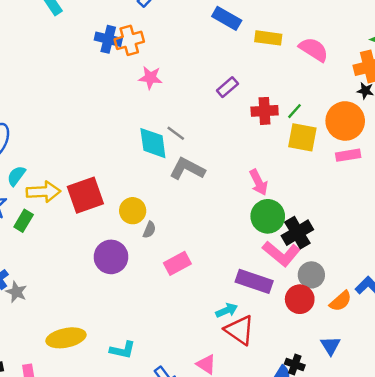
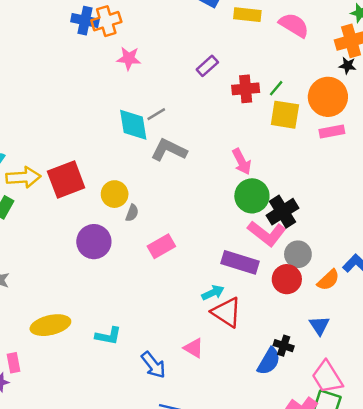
gray line: (176, 133) -> (156, 114), turned -66

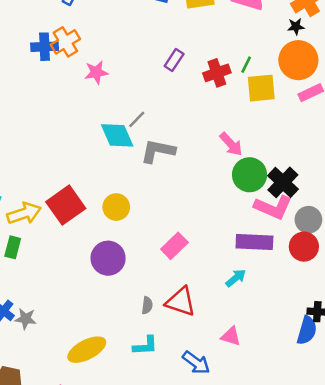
black star: (348, 66) -> (296, 26), moved
gray semicircle: (132, 213) -> (147, 305), moved
red triangle: (227, 312) -> (181, 302), moved

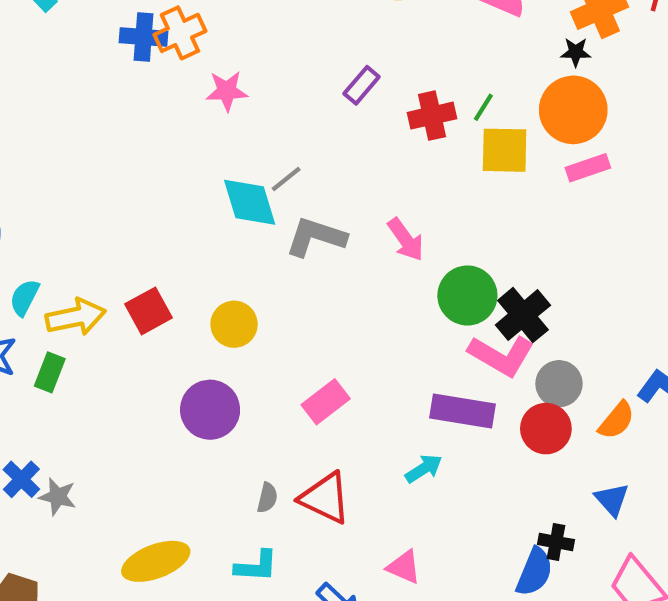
pink arrow: (231, 144) -> (406, 240), moved
red square: (66, 205) -> (149, 311), size x0.7

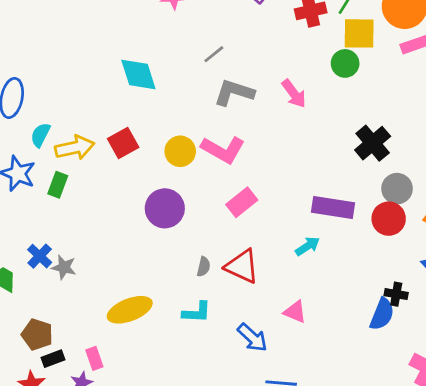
cyan diamond: (250, 202) -> (138, 75), moved
green circle: (467, 295) -> (345, 63), moved, size x0.7
pink L-shape: (501, 356) -> (223, 150), moved

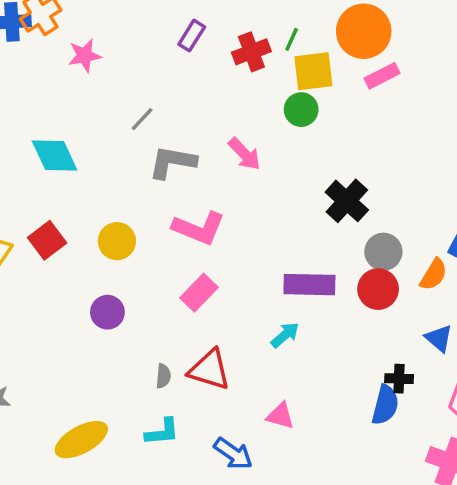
pink L-shape: (223, 150) -> (199, 228), moved
purple circle: (165, 208) -> (107, 312), size x0.7

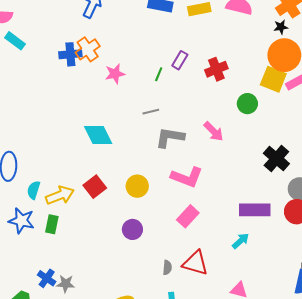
green line: (292, 39) -> (159, 74), moved
yellow square: (313, 71) -> (273, 79), moved, turned 30
gray line: (142, 119) -> (151, 112), turned 35

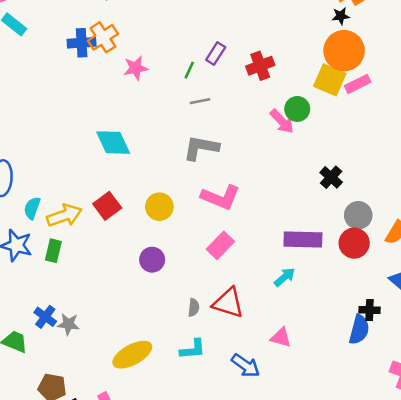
gray line: (151, 112) -> (200, 101), moved
pink arrow: (214, 131) -> (282, 121), moved
black cross: (276, 159) -> (331, 177), size x0.7

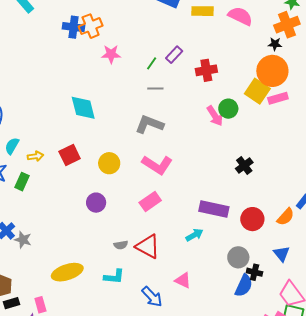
yellow arrow: (64, 215) -> (35, 156), size x0.6
gray circle: (358, 215) -> (238, 257), moved
gray semicircle: (194, 307) -> (121, 245), turned 64

